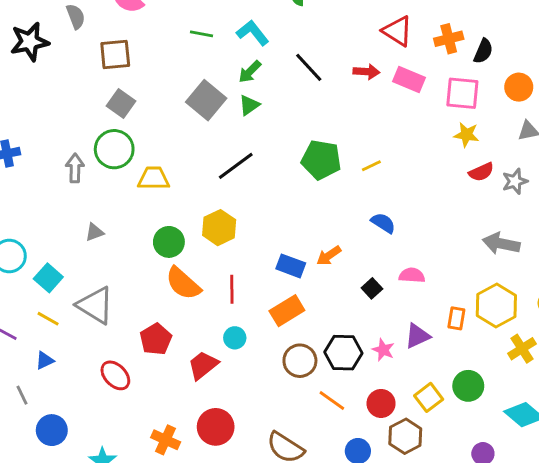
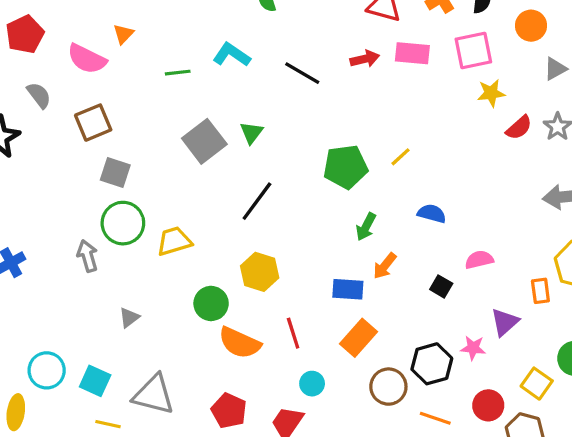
green arrow: (250, 72) -> (366, 227), moved
gray square: (206, 100) -> (204, 141), turned 30

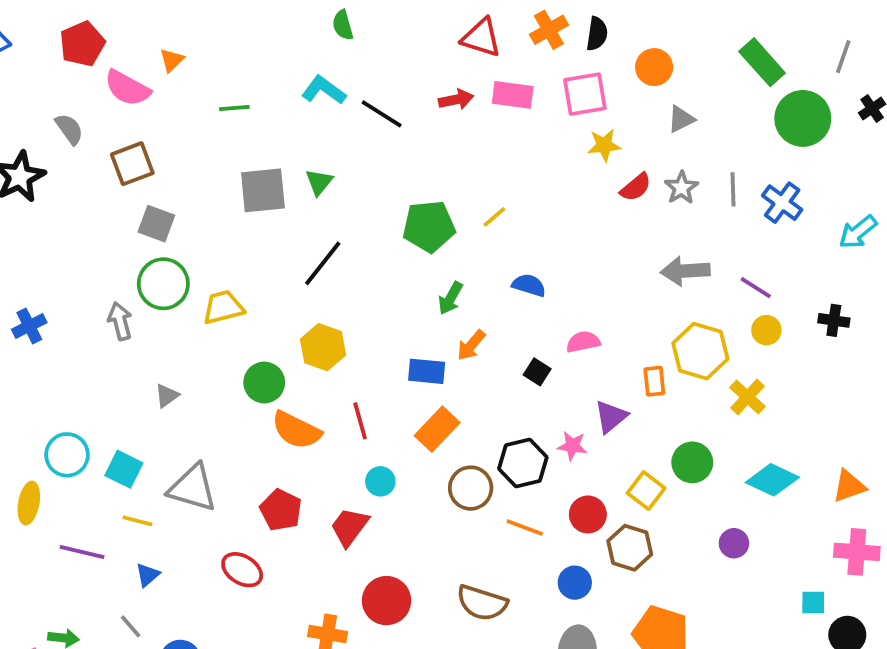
red pentagon: (25, 34) -> (82, 44), moved
cyan L-shape: (232, 55) -> (324, 90), moved
gray square: (204, 141) -> (263, 190), turned 30

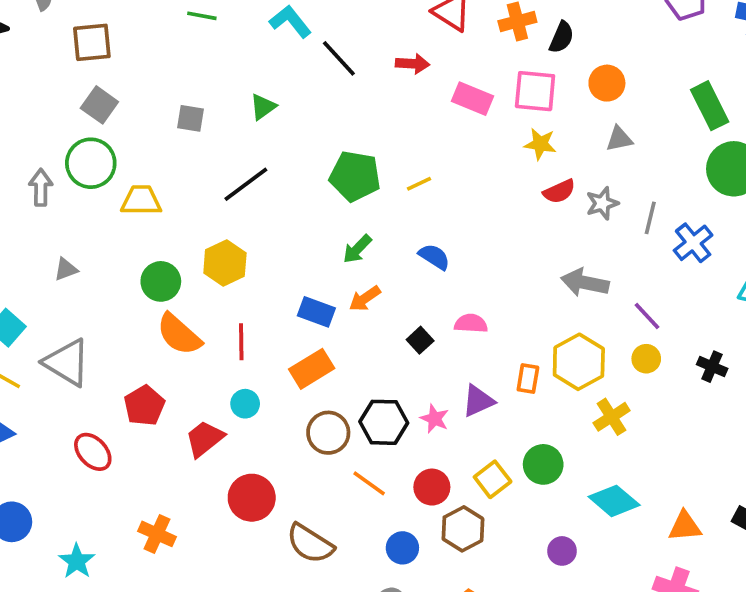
pink rectangle: (513, 95) -> (473, 99), moved
gray square: (263, 190) -> (190, 118), moved, size x0.6
red circle: (387, 601) -> (252, 498), moved

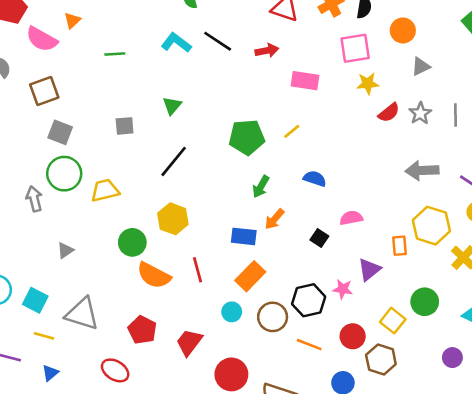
black line: (339, 58) -> (218, 41), moved
pink rectangle: (473, 99) -> (305, 81), moved
cyan circle: (245, 404) -> (232, 312), moved

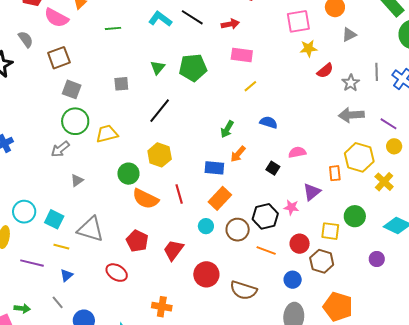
pink rectangle: (305, 81) -> (242, 55), moved
gray star: (420, 113) -> (351, 83), moved
green pentagon: (247, 137) -> (193, 68), moved
gray arrow: (34, 199) -> (60, 149), moved, turned -114
yellow square: (393, 321) -> (330, 231), turned -30

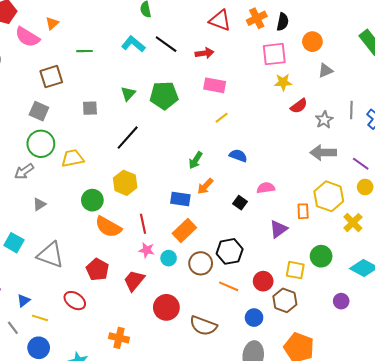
brown square: (59, 58) -> (51, 77), moved
pink star: (291, 207) -> (147, 250), moved
yellow line: (61, 247) -> (40, 318), moved

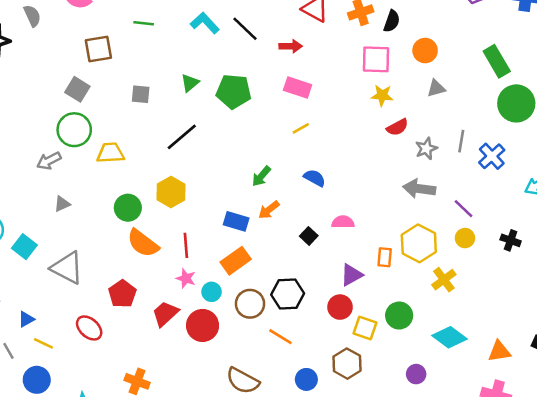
red circle: (263, 281) -> (340, 307), moved
red circle: (166, 307) -> (203, 325), moved

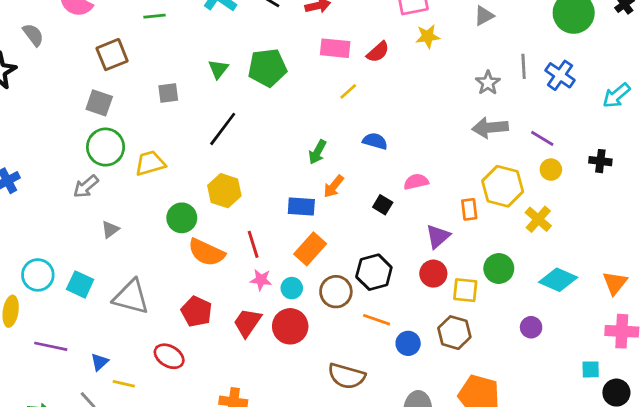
red semicircle: (397, 127) -> (378, 52), moved
orange triangle: (499, 351) -> (615, 283), turned -30
blue circle: (306, 379) -> (408, 343), moved

